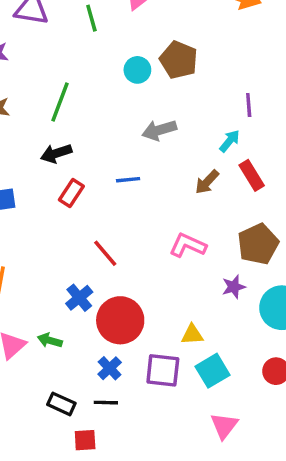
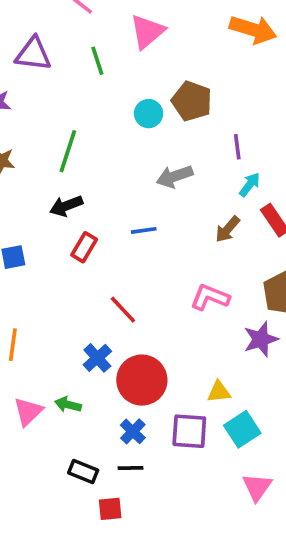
purple line: (249, 105) -> (237, 147), moved
purple star: (234, 287) -> (261, 339), size x1.4

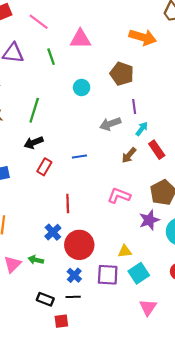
pink triangle: (147, 32) -> (80, 39), turned 40
brown pentagon: (192, 101) -> (122, 74), moved
gray arrow: (175, 176) -> (110, 124), moved
red line: (123, 310) -> (68, 203), turned 42

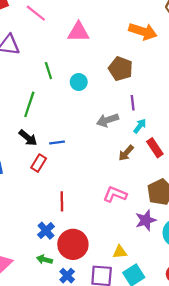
green line: (51, 57) -> (48, 71), moved
black arrow: (34, 143) -> (28, 138), turned -120
blue line: (79, 157) -> (57, 143), moved
green arrow: (36, 260) -> (44, 260), moved

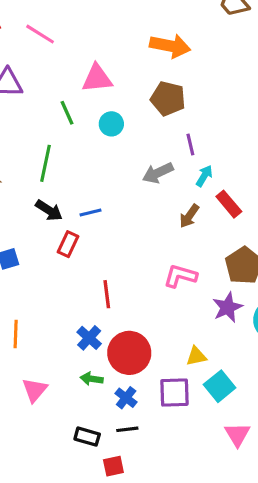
orange arrow: (143, 31) -> (170, 46), moved
pink triangle: (79, 32) -> (97, 78), moved

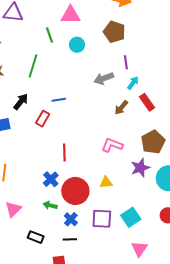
black arrow: (49, 210) -> (21, 102), moved, turned -90
yellow triangle: (196, 356) -> (106, 182), moved
black rectangle: (87, 437) -> (36, 237), moved

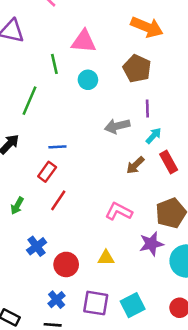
red rectangle: (43, 119) -> (47, 172), moved
red line: (64, 152) -> (58, 200), moved, turned 30
red circle: (75, 191) -> (66, 264), size x0.7
green arrow: (50, 205) -> (17, 206), moved, turned -80

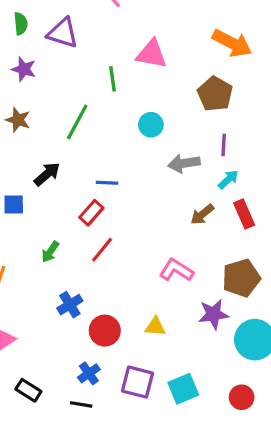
cyan circle: (88, 80) -> (151, 125), moved

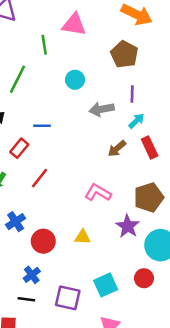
red rectangle: (91, 213) -> (19, 148), moved
purple star: (213, 314) -> (128, 226), turned -30
purple square: (138, 382) -> (68, 298), moved
red circle: (242, 397) -> (144, 278), moved

